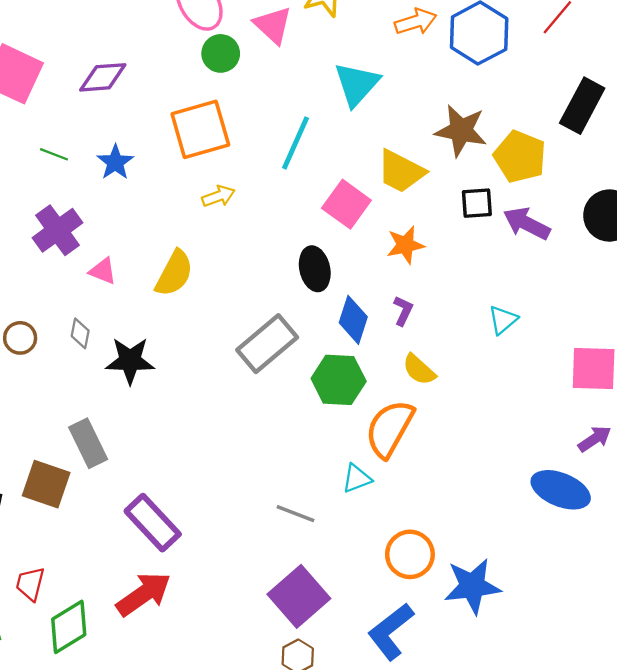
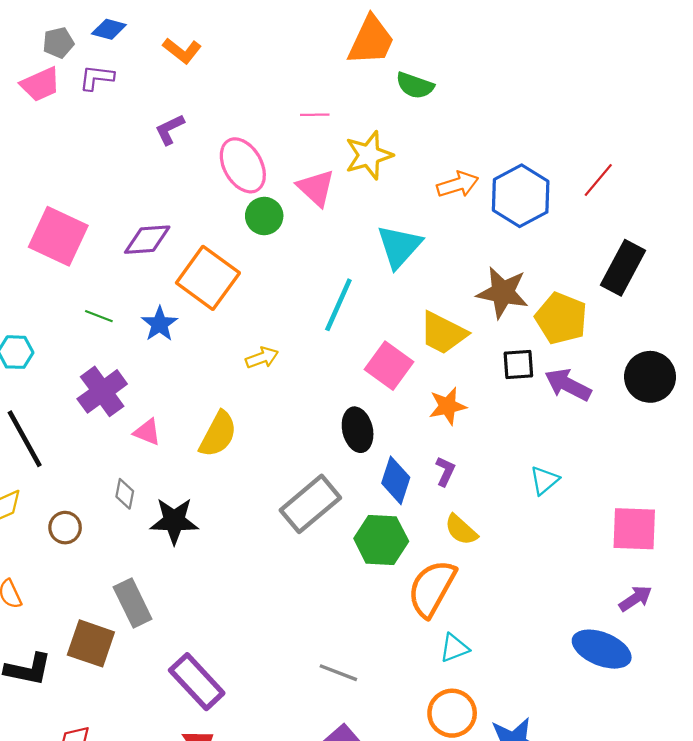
orange square: (200, 129) -> (208, 278), moved, turned -38
brown circle: (20, 338) -> (65, 528), moved
cyan triangle: (357, 478) -> (454, 648), moved

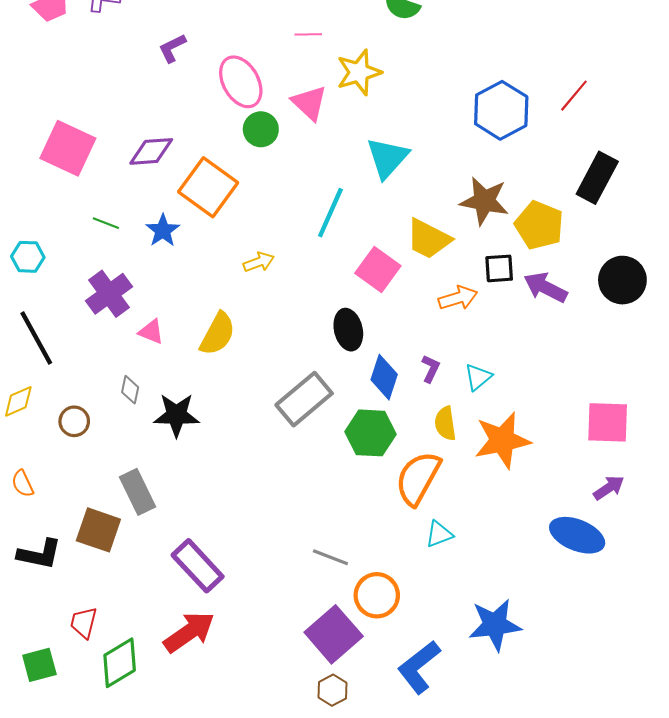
orange arrow: (458, 184) -> (458, 298), moved
orange star: (448, 406) -> (502, 440), moved, size x1.6
cyan triangle: (544, 480) -> (478, 377), moved
yellow semicircle: (461, 530) -> (445, 423), turned 40
orange circle: (452, 713) -> (377, 595), moved

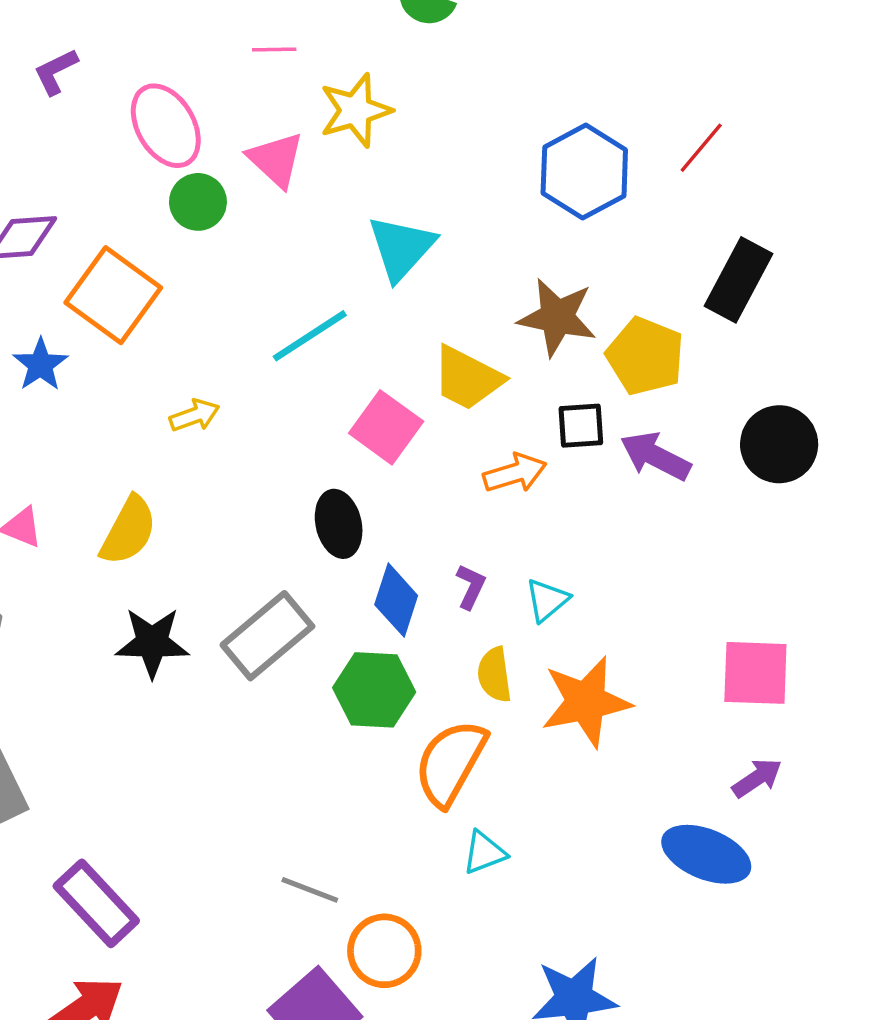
cyan line: (330, 213) -> (310, 336), turned 33
black star: (176, 415) -> (152, 642), moved

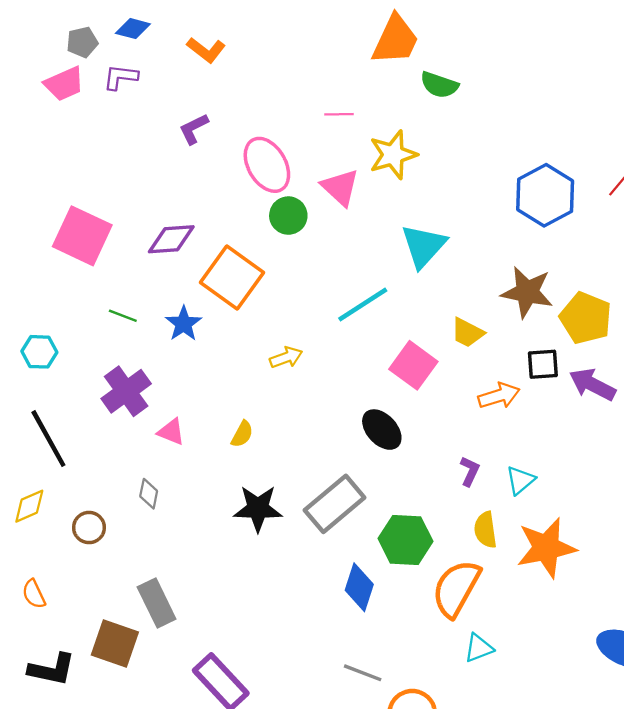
yellow trapezoid: (467, 378) -> (467, 333), size x0.7
black ellipse: (339, 524) -> (382, 430), turned -30
yellow semicircle: (129, 531) -> (242, 434), size x0.6
blue diamond: (396, 600) -> (359, 587), moved

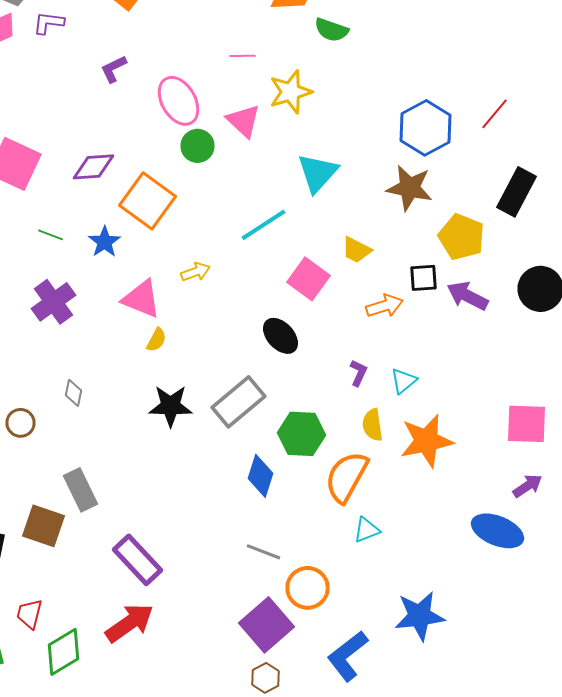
brown star: (527, 292) -> (410, 188), moved
pink triangle: (171, 432) -> (142, 299), moved, size x1.6

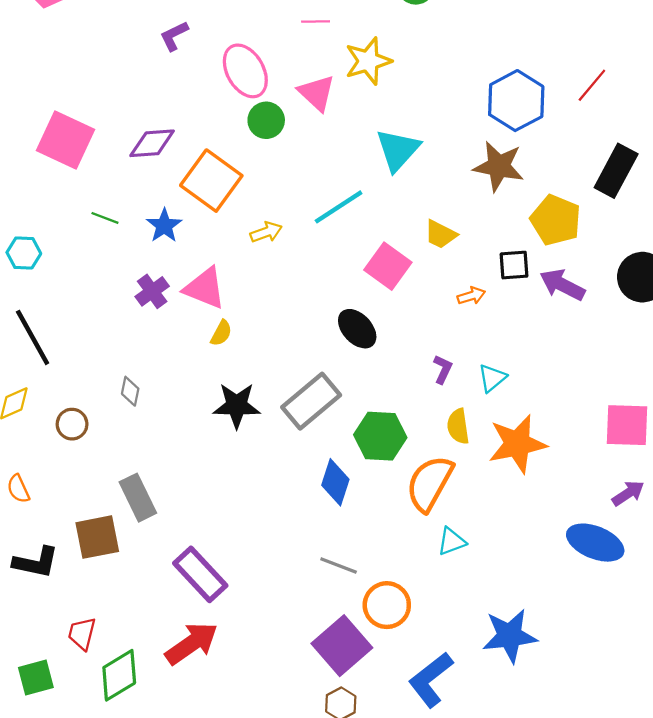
yellow arrow: (196, 272) -> (266, 232), moved
purple cross: (54, 302) -> (152, 291), moved, size x0.7
orange arrow: (384, 306) -> (471, 296), size x0.7
brown square: (44, 526) -> (97, 537), turned -30

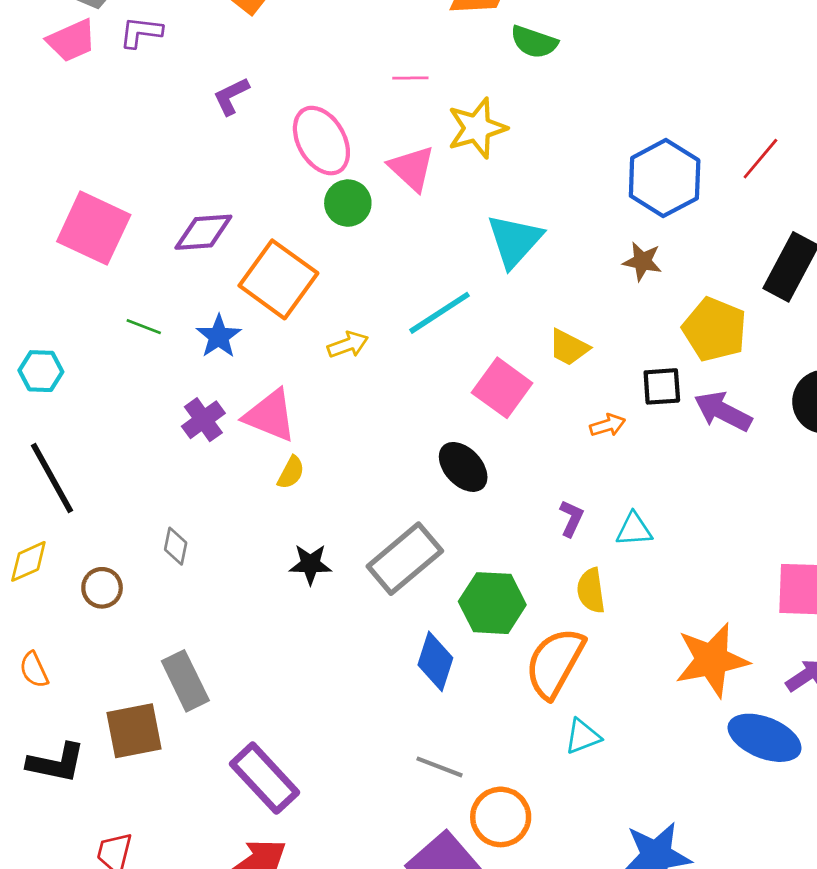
brown star: (499, 166) -> (642, 261), size x0.6
cyan triangle: (492, 378) -> (634, 529), turned 36
black star: (237, 405) -> (310, 564), size x0.7
orange star: (517, 444) -> (712, 660), moved

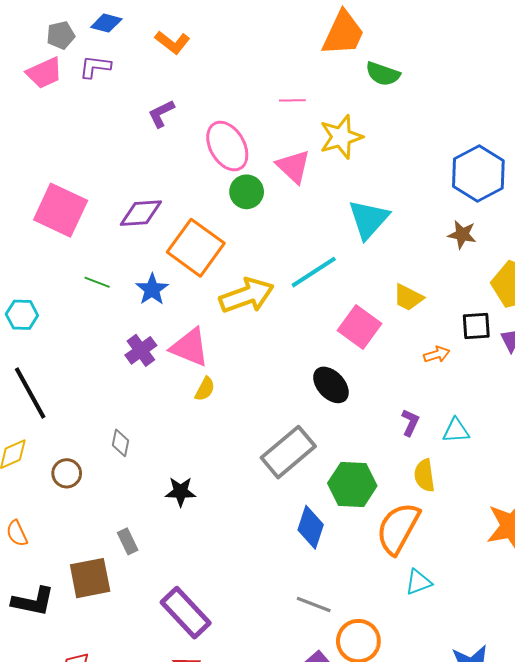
yellow arrow: (348, 345) -> (247, 295), size x1.8
black star: (310, 564) -> (181, 492), moved
gray rectangle: (185, 681) -> (128, 541), size x0.6

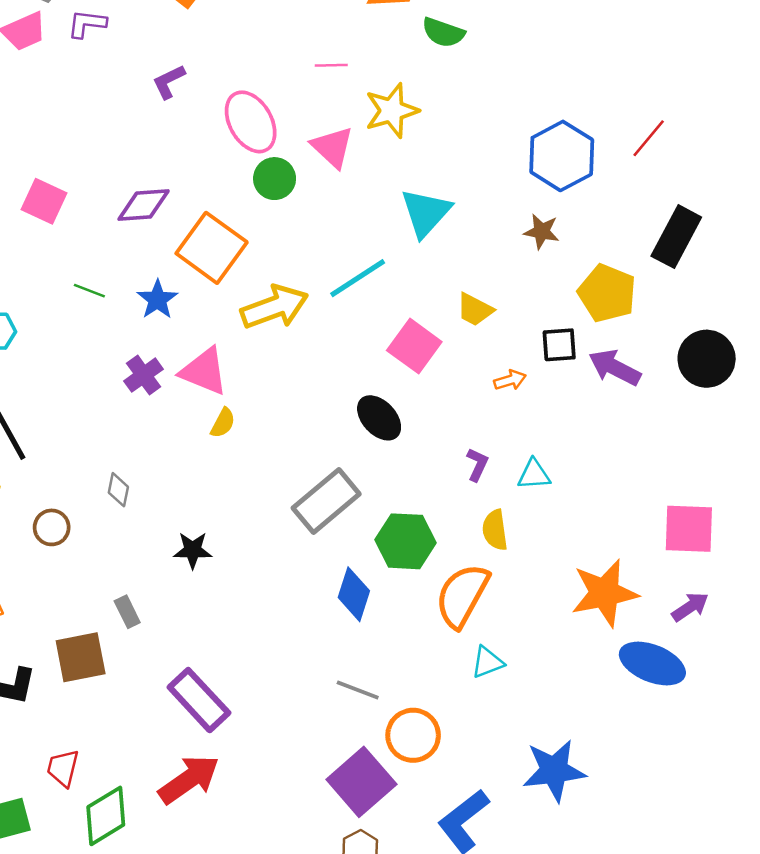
pink square: (61, 210) -> (44, 201), size x0.7

